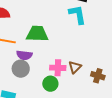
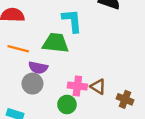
cyan L-shape: (77, 15) -> (72, 21), moved
brown triangle: (75, 67) -> (98, 87), turned -48

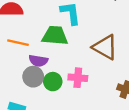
brown triangle: (98, 87) -> (105, 47), moved, size x1.6
green circle: (67, 104) -> (53, 82), moved

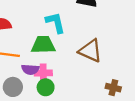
gray circle: (33, 77) -> (13, 87), moved
pink cross: (78, 78) -> (43, 73), moved

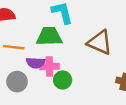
green circle: (46, 87) -> (63, 80), moved

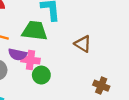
brown triangle: (100, 42) -> (83, 44), size x0.7

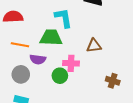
brown triangle: (83, 44) -> (94, 46), turned -35
pink cross: (31, 60) -> (71, 63), moved

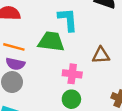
purple semicircle: (38, 59) -> (15, 64), moved
green circle: (60, 76) -> (71, 99), moved

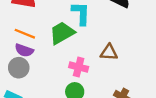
green trapezoid: (51, 42) -> (62, 33), turned -44

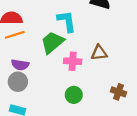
orange line: (25, 34) -> (15, 35), moved, turned -30
pink cross: (79, 67) -> (73, 61), moved

